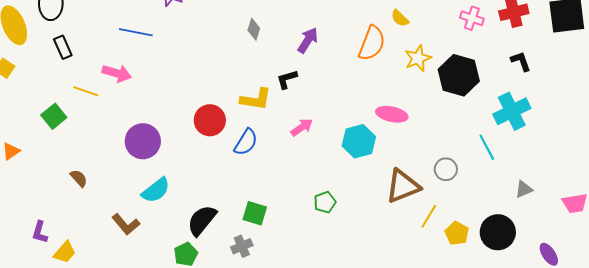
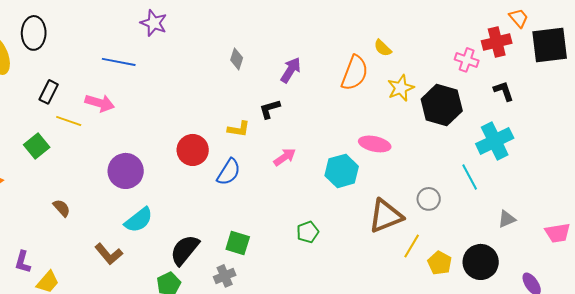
pink cross: (472, 18) -> (467, 60), moved
black rectangle: (63, 47) -> (49, 92), moved, turned 50
yellow L-shape: (256, 99) -> (239, 129), size x0.7

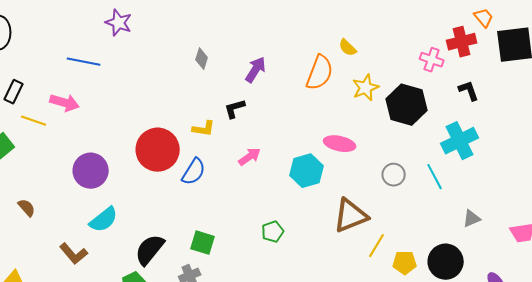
red circle: (193, 150) -> (158, 150), size x1.4
gray circle: (429, 199) -> (394, 175), moved
yellow pentagon: (440, 263) -> (405, 263), turned -30

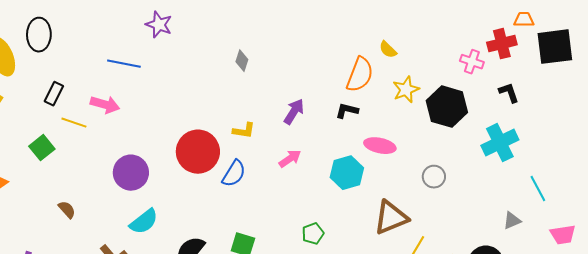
orange trapezoid: (484, 18) -> (524, 20), turned -50
purple arrow: (256, 70) -> (294, 112), moved
black L-shape: (235, 109) -> (347, 111), moved, turned 30
cyan line: (435, 177) -> (538, 189), moved

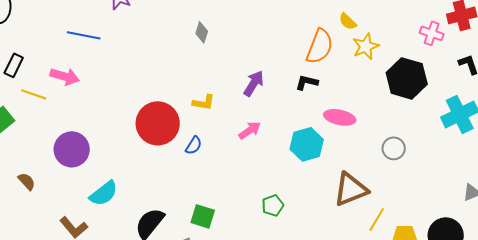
yellow star: (406, 90) -> (366, 46), moved
purple circle: (131, 173) -> (72, 149), moved
blue semicircle: (234, 174) -> (194, 145), size x0.7

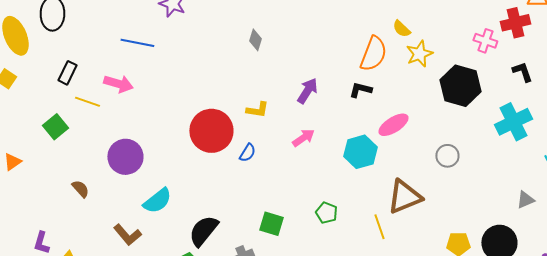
pink ellipse: (340, 117) -> (393, 125), turned -44
green pentagon: (273, 205) -> (326, 213), turned -30
green square: (203, 216) -> (271, 224), moved
yellow line: (377, 219) -> (379, 227), moved, turned -50

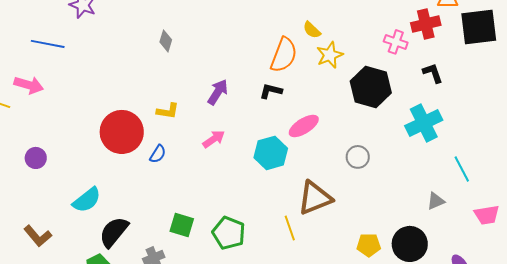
purple circle: (125, 157) -> (36, 158), size x0.6
cyan semicircle: (157, 201) -> (87, 200), moved
green pentagon: (326, 213) -> (229, 233), moved, size x1.5

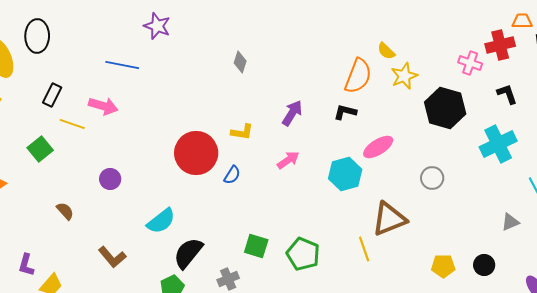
black circle: (410, 244) -> (484, 265), size x0.6

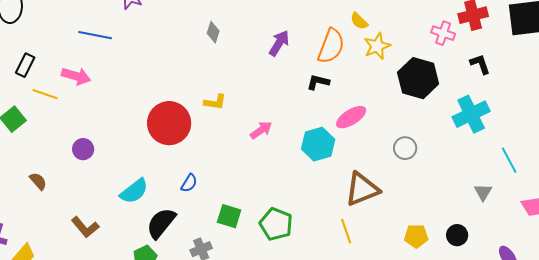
purple arrow: (292, 113) -> (279, 43), moved
blue semicircle: (232, 175) -> (189, 183), moved
gray triangle: (510, 222) -> (483, 192), turned -36
yellow line: (364, 249) -> (346, 231), moved

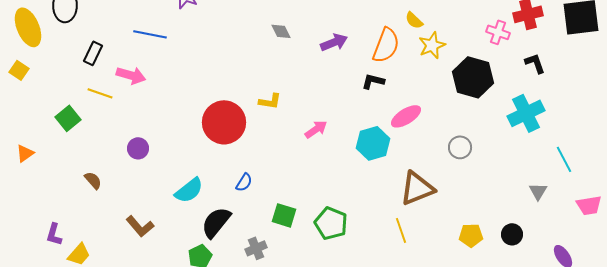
gray diamond: (213, 32) -> (281, 31), moved, turned -45
purple arrow: (279, 43) -> (334, 42), turned 36
black rectangle: (25, 65) -> (93, 53), moved

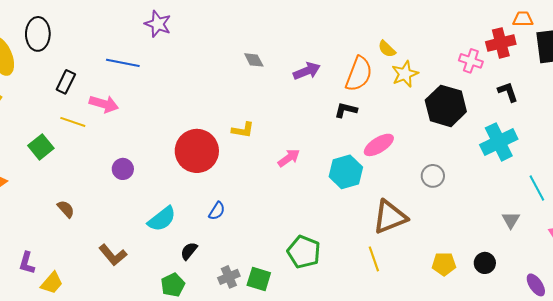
purple circle: (138, 148) -> (123, 169), moved
green square: (284, 215) -> (259, 279), moved
black semicircle: (216, 222) -> (189, 251), size x0.6

